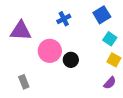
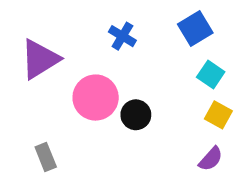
blue cross: (64, 19) -> (122, 36), turned -32
purple triangle: (21, 31) -> (40, 59), turned -35

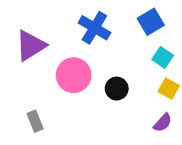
blue cross: (122, 36) -> (94, 28), size x1.5
black circle: (136, 115) -> (117, 89), moved

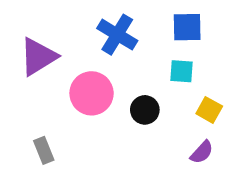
blue square: (151, 22) -> (187, 27), turned 30
cyan square: (163, 57) -> (182, 71), moved, turned -30

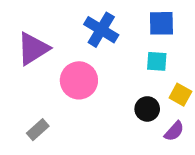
black circle: (145, 110) -> (147, 109), moved
gray rectangle: (44, 150) -> (38, 130), turned 70

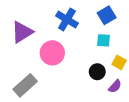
blue square: (161, 23) -> (107, 15), turned -30
gray rectangle: (38, 130) -> (25, 85), size x1.6

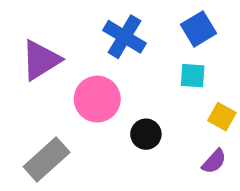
black circle: (97, 72) -> (146, 134), moved

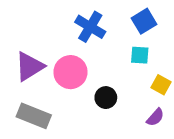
purple triangle: (41, 60) -> (29, 66), moved
gray rectangle: (47, 159) -> (34, 116), turned 64

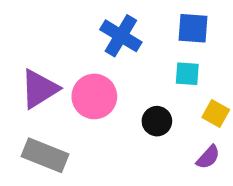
blue square: (144, 21) -> (193, 28), turned 35
black circle: (106, 98) -> (157, 121), moved

